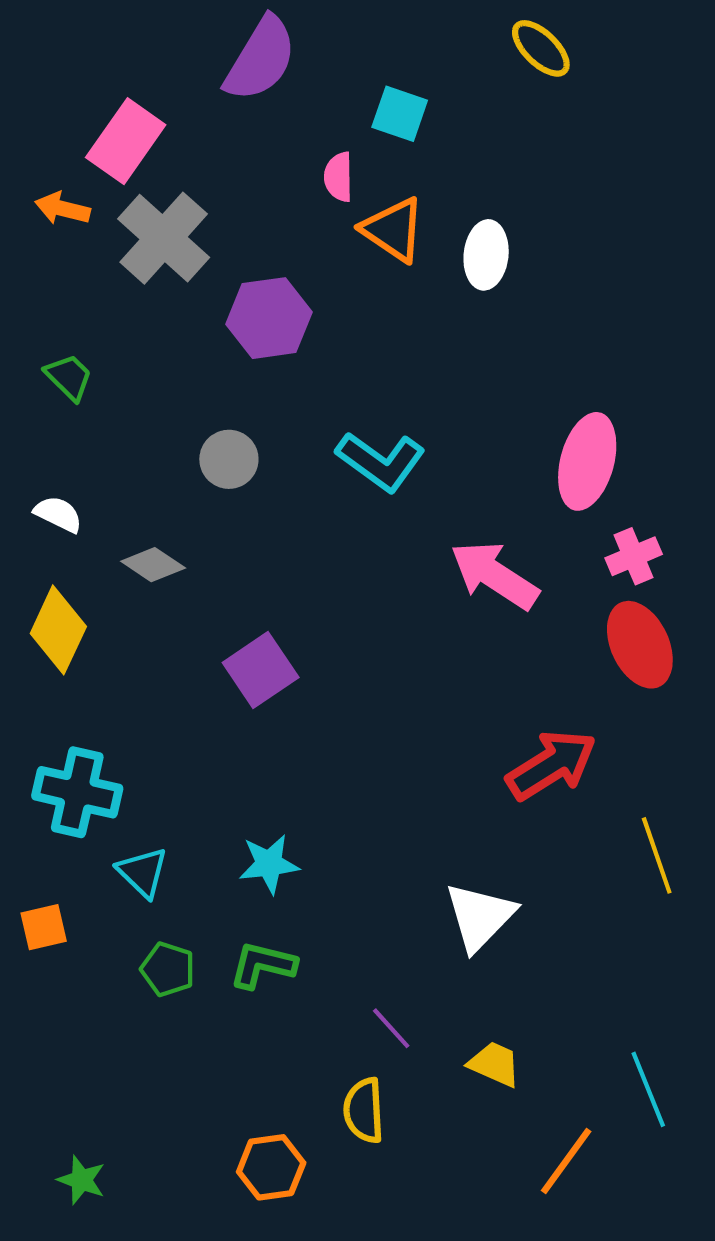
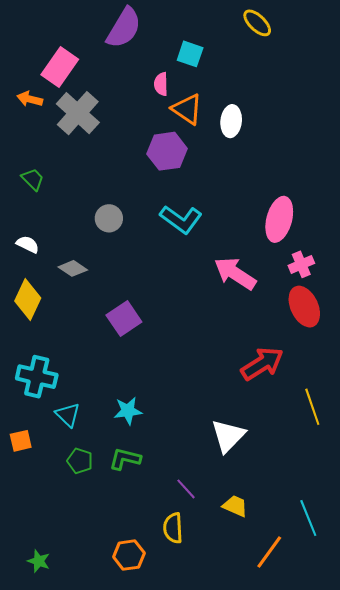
purple hexagon: (269, 318) -> (167, 151), moved

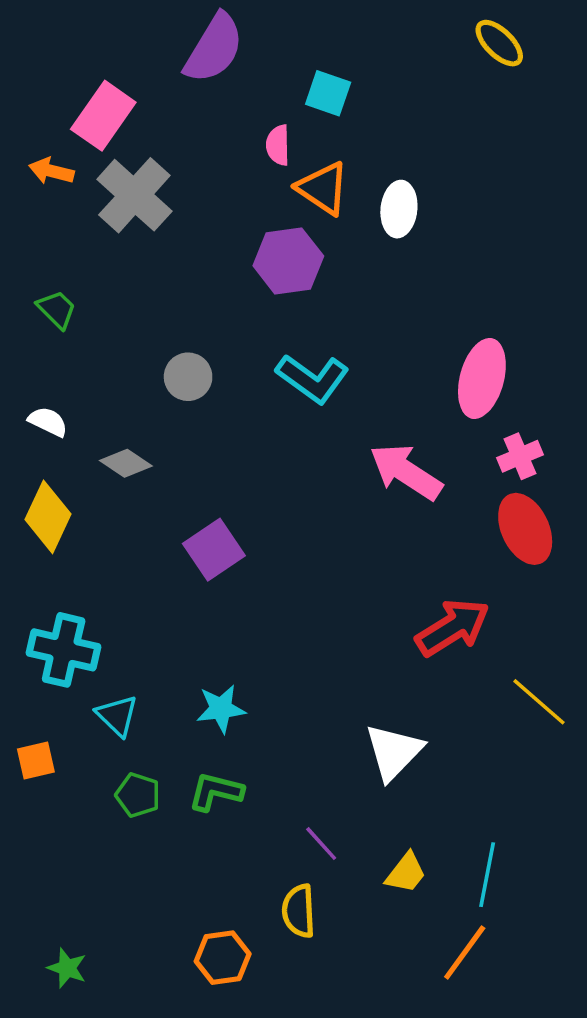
yellow ellipse: (257, 23) -> (499, 43), moved
yellow line: (312, 407) -> (539, 702), turned -30
yellow trapezoid: (235, 506) -> (406, 873), turned 104
cyan line: (308, 518) -> (487, 875), moved, turned 33

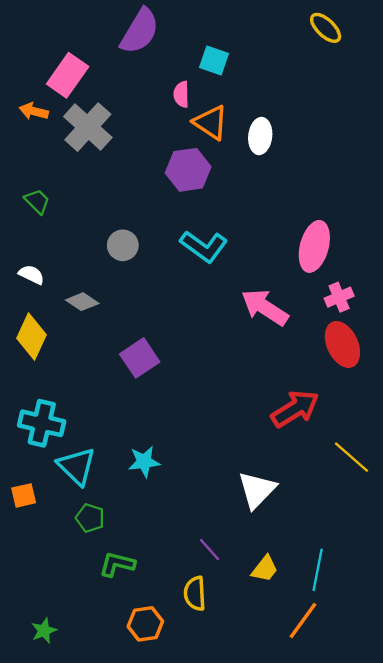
cyan triangle: (117, 716) -> (77, 466), size x1.4
green L-shape: (216, 792) -> (117, 564), moved
green star: (67, 968) -> (44, 631), turned 30

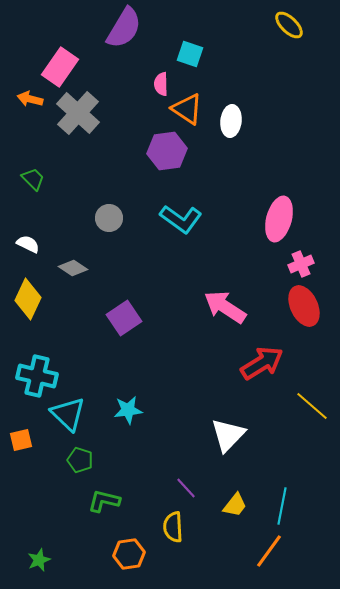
pink arrow: (265, 307) -> (225, 307), moved

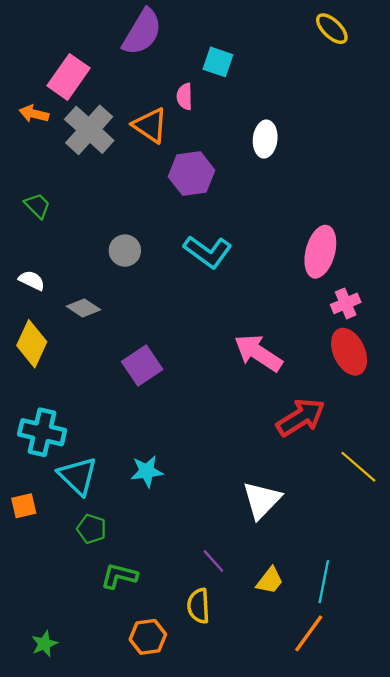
orange triangle: (187, 109) -> (150, 125), moved

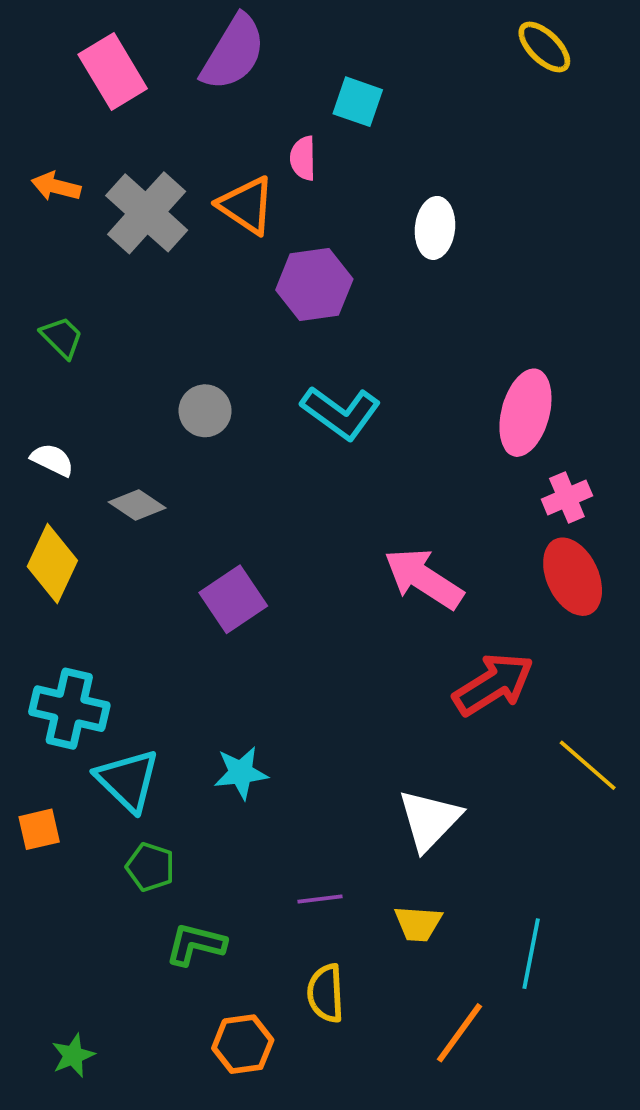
pink rectangle: (69, 77) -> (113, 71), moved, turned -66
purple line: (213, 561) -> (320, 899), moved, turned -55
yellow trapezoid: (270, 581) -> (418, 924), moved, turned 56
orange line: (309, 633) -> (459, 1033), moved

